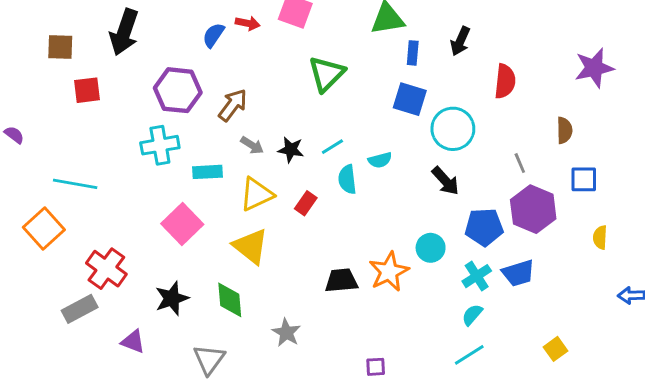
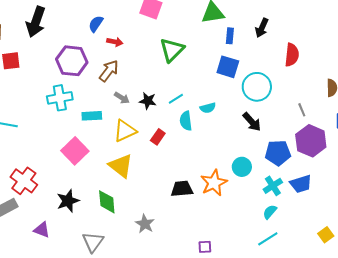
red arrow: (248, 23) -> (115, 42), moved

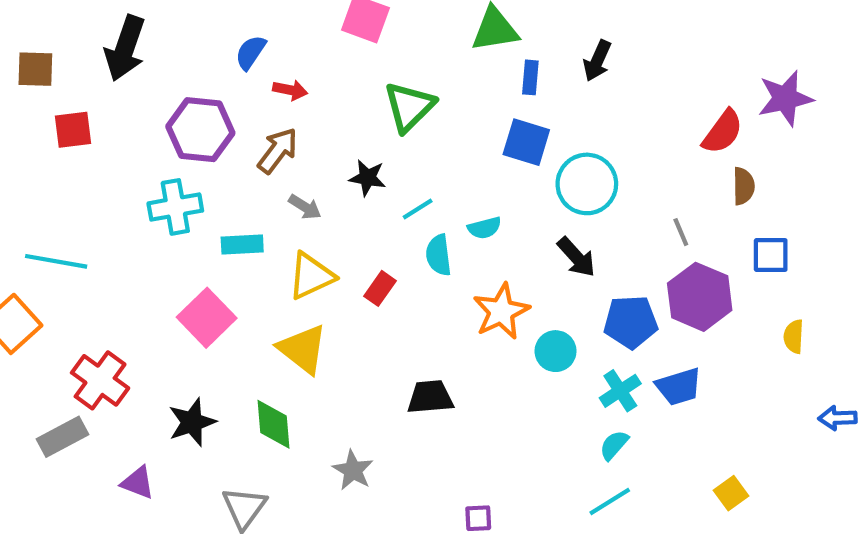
red semicircle: (292, 55) -> (723, 132), moved, turned 30
black star: (148, 101) -> (367, 178), moved
orange star: (214, 183) -> (501, 311), moved

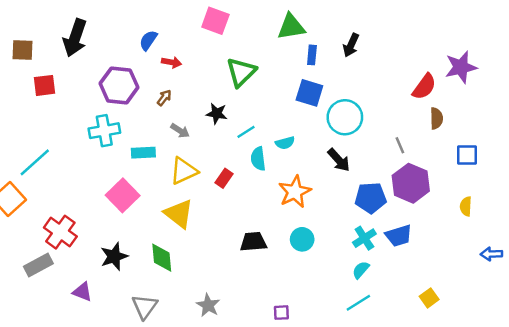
brown arrow: (278, 151) -> (164, 98), size x0.6
blue square: (771, 255) -> (467, 155), moved
cyan line: (56, 261) -> (35, 162), turned -52
cyan circle: (556, 351) -> (302, 239), moved
gray star: (353, 470) -> (208, 305), moved

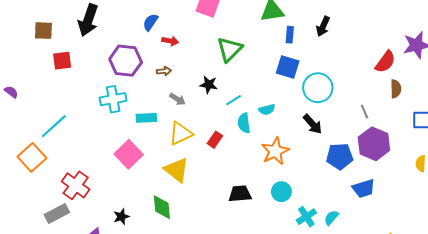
brown arrow: (164, 98) -> (164, 71), turned 48
cyan cross: (364, 238) -> (306, 217), moved
black star: (114, 256) -> (121, 217), moved, size x0.7

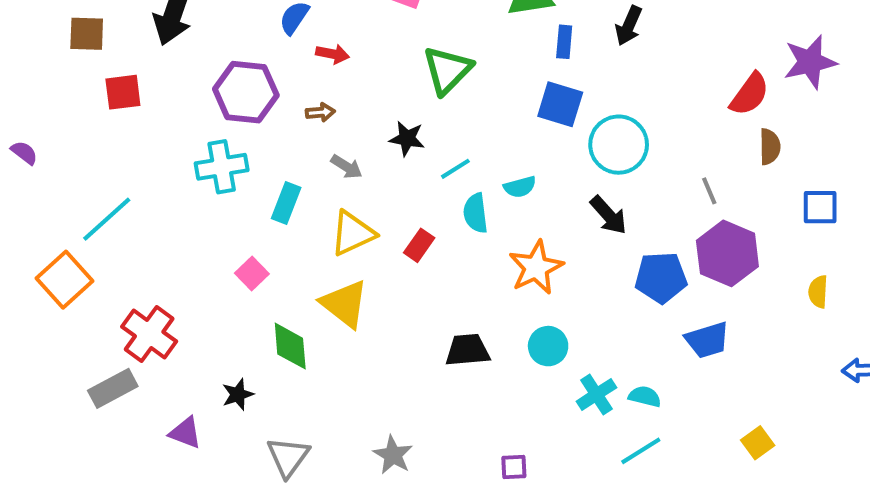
cyan rectangle: (146, 118) -> (286, 203), turned -66
pink square: (129, 154) -> (252, 274), size x0.6
green diamond: (162, 207) -> (290, 346), moved
cyan semicircle: (331, 218) -> (645, 396), turned 63

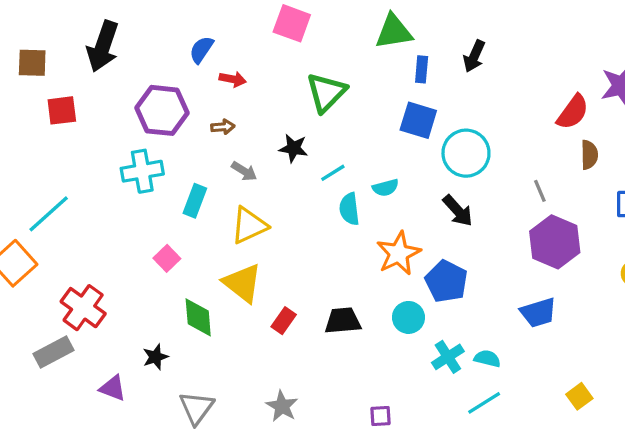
red rectangle: (419, 245) -> (284, 321), moved
blue pentagon: (661, 278) -> (446, 281), moved, turned 30

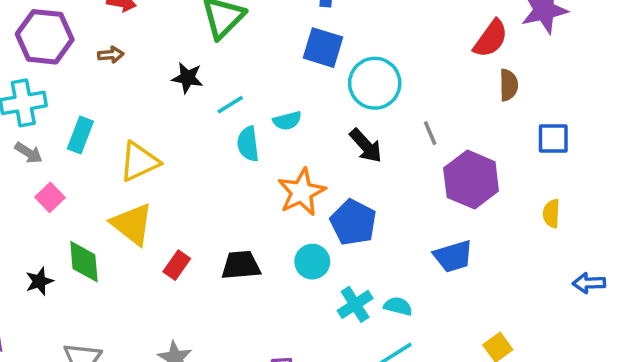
gray arrow: (244, 171) -> (29, 153), moved
gray line: (540, 191) -> (430, 133), moved
black star: (155, 357) -> (39, 281), moved

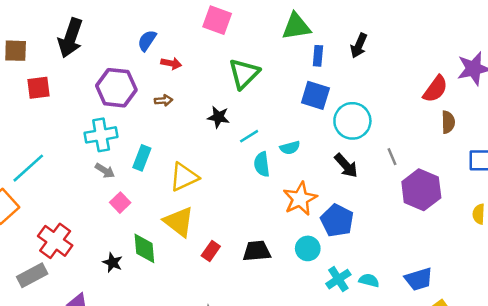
blue trapezoid: (453, 256) -> (419, 279), moved
black star: (39, 281) -> (113, 262), turned -30

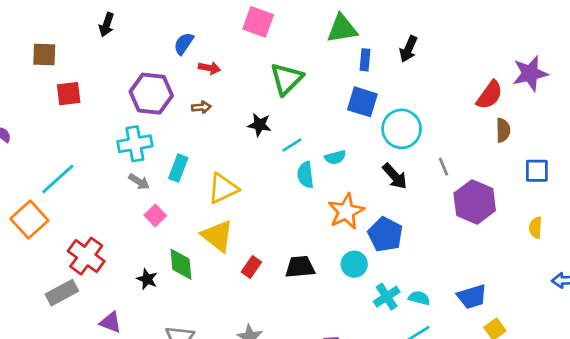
black arrow: (70, 38) -> (107, 25), moved, size x0.6

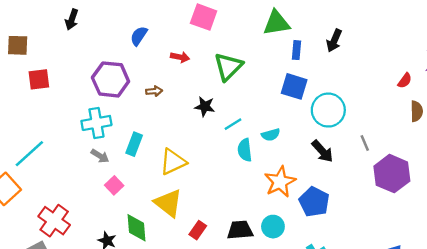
red arrow: (209, 68) -> (180, 57), moved
red semicircle: (490, 95) -> (405, 81), size x0.6
cyan circle: (354, 264) -> (273, 227), moved

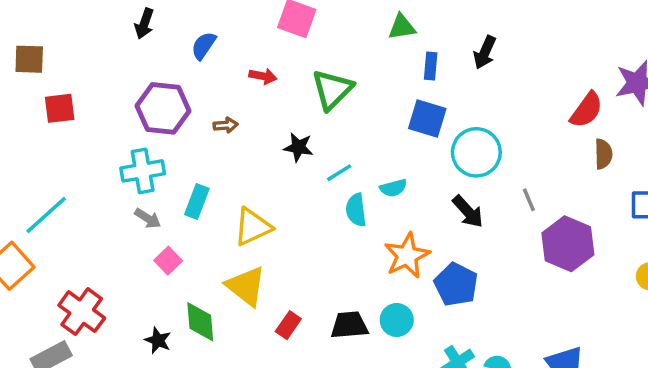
black arrow: (72, 19) -> (144, 24), moved
green triangle: (277, 23) -> (402, 27), size x0.7
red semicircle: (405, 81) -> (586, 110), size x1.6

